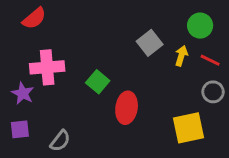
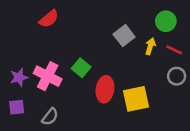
red semicircle: (34, 18) -> (49, 19), moved
pink cross: (47, 67) -> (48, 76), moved, turned 32
purple star: (23, 93) -> (19, 77), turned 30
yellow square: (189, 128) -> (136, 99), moved

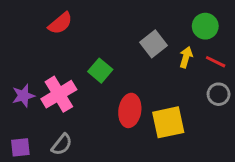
green square: (81, 68) -> (100, 71), moved
pink cross: (48, 76) -> (59, 94), turned 32
purple square: (17, 107) -> (20, 147), moved

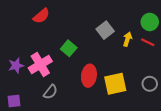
green circle: (205, 26) -> (150, 22), moved
gray circle: (219, 94) -> (150, 84), moved
gray semicircle: (62, 144) -> (50, 92), moved

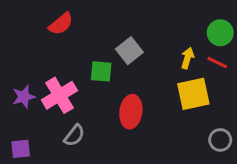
gray square: (105, 30) -> (129, 51), moved
green square: (69, 48) -> (101, 71), turned -35
yellow square: (115, 84) -> (193, 94), moved
gray circle: (150, 84) -> (220, 140), moved

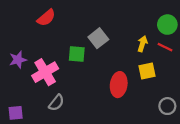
yellow square: (193, 94) -> (147, 71), size x0.7
purple star: (24, 97) -> (18, 60), moved
red ellipse: (131, 112) -> (119, 85), moved

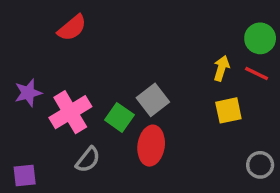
gray square: (98, 38) -> (153, 100), moved
green square: (77, 54) -> (119, 117), moved, turned 30
red ellipse: (119, 85) -> (151, 146), moved

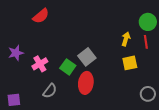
red line: (257, 74) -> (146, 42), turned 56
pink cross: (70, 112) -> (40, 64), size x0.7

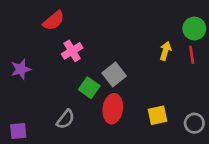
yellow square: (130, 63) -> (158, 115), moved
pink cross: (40, 64) -> (72, 51), moved

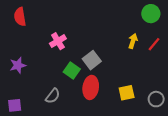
red semicircle: (54, 21) -> (20, 17), moved, turned 120
green circle: (194, 29) -> (151, 14), moved
red line: (192, 55) -> (154, 44), turned 48
purple star: (21, 69) -> (18, 65), moved

